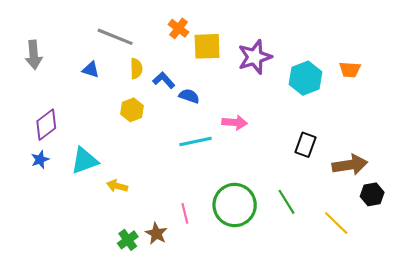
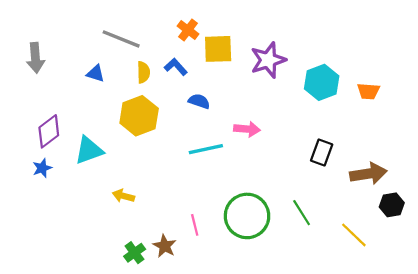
orange trapezoid: (350, 70) -> (368, 91), moved
blue L-shape: (164, 80) -> (176, 67), moved
yellow hexagon: (132, 110) -> (139, 116), size x1.6
cyan triangle: (84, 161) -> (89, 150), moved

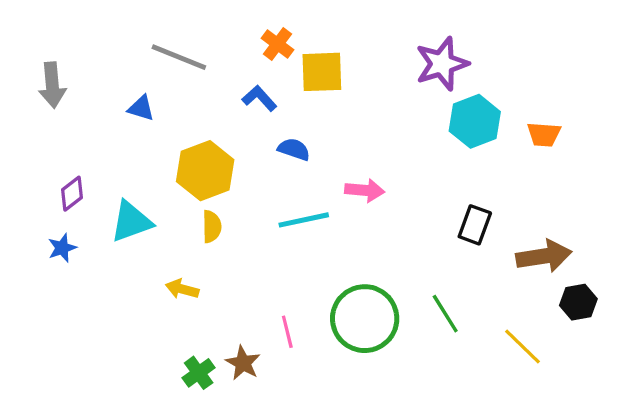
purple star: (268, 60) -> (442, 64), moved
yellow semicircle: (143, 72) -> (212, 227), moved
purple diamond: (49, 131) -> (72, 194), size x0.7

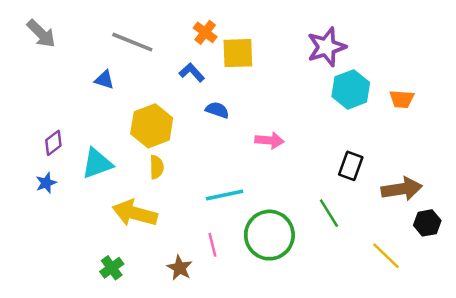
gray arrow: (52, 85) -> (41, 34), moved, turned -40
cyan line: (304, 220) -> (225, 195), moved
yellow arrow: (182, 289) -> (135, 213), size x1.8
green line: (445, 314) -> (329, 213), moved
green cross: (199, 373) -> (112, 268), moved

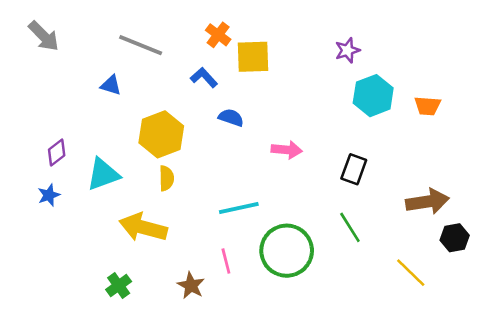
purple star: (326, 47) -> (347, 50), size x0.6
black rectangle: (351, 166) -> (354, 169), moved

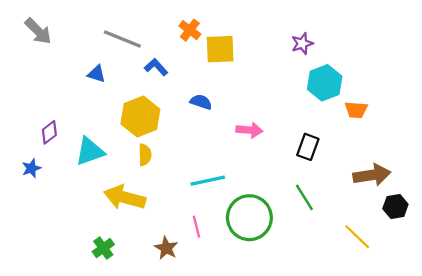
blue L-shape: (204, 77) -> (156, 67), moved
orange trapezoid: (427, 106) -> (356, 110), moved
blue star: (49, 195) -> (31, 168), moved

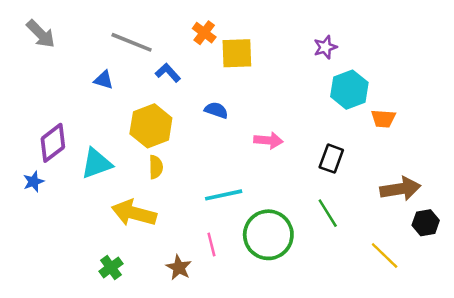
purple diamond: (49, 132) -> (53, 143), size x1.5

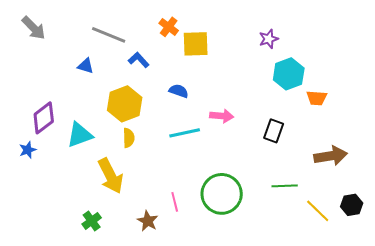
cyan line: (224, 195) -> (185, 133), moved
yellow arrow: (134, 213) -> (111, 176), turned -132
green line: (328, 213) -> (285, 186), moved, turned -60
black hexagon: (426, 223) -> (352, 205), moved

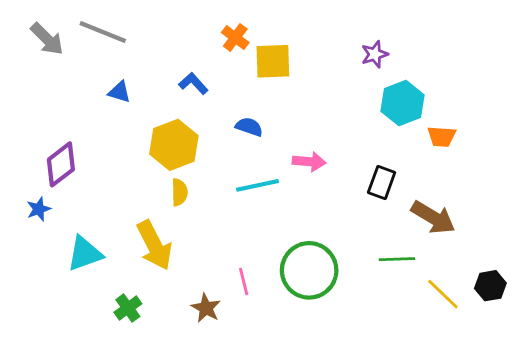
gray line: (109, 35) -> (103, 32), moved
cyan triangle: (80, 135) -> (85, 254), moved
brown arrow: (331, 156) -> (433, 217), moved, turned 40

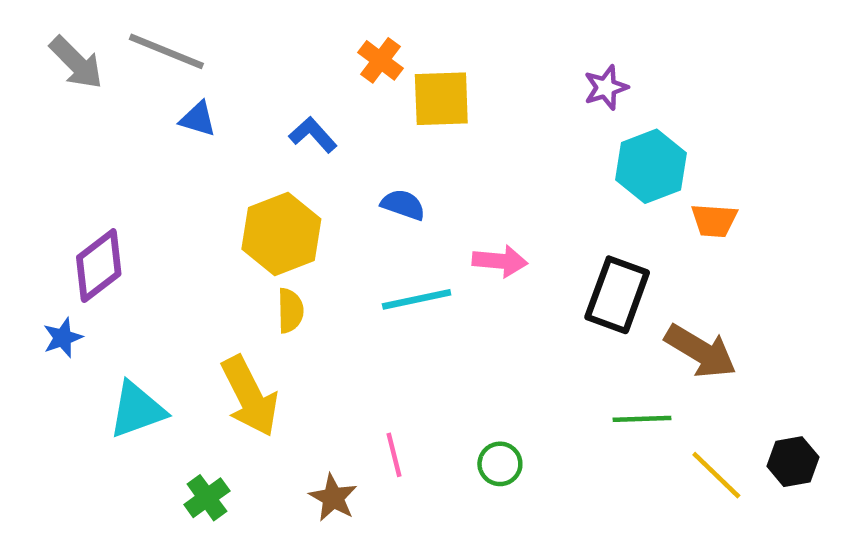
blue triangle: (119, 92) -> (198, 119), moved
black rectangle: (382, 183) -> (617, 295), size x1.4
green circle: (309, 270) -> (500, 464), moved, size x0.5

